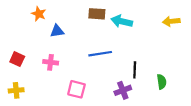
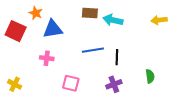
blue triangle: (57, 31) -> (53, 29), size x1.5
red square: (17, 59) -> (16, 31), moved, size x1.5
black line: (135, 70) -> (117, 57), moved
yellow cross: (16, 90) -> (15, 84), turned 32

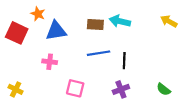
brown rectangle: (90, 13) -> (95, 24), moved
yellow arrow: (159, 20) -> (169, 21), turned 35
green semicircle: (150, 76) -> (164, 89), moved, turned 136

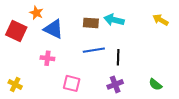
blue triangle: (56, 31) -> (53, 29), turned 35

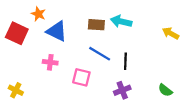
yellow arrow: (160, 20) -> (171, 33), moved
blue line: (94, 50) -> (100, 54), turned 40
pink square: (72, 83) -> (81, 77), moved

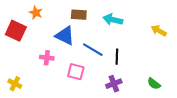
brown rectangle: (96, 25) -> (79, 15), moved
blue triangle: (57, 31) -> (65, 36), moved

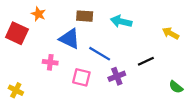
black line: (117, 57) -> (146, 61), moved, turned 63
purple cross: (114, 84) -> (117, 76), moved
green semicircle: (154, 84) -> (176, 87), moved

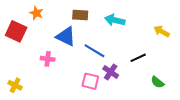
purple cross: (117, 76) -> (111, 72), turned -35
pink square: (81, 77) -> (90, 81), moved
green semicircle: (176, 87) -> (157, 82), moved

